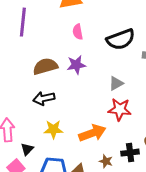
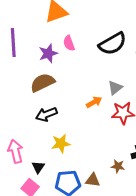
purple star: (76, 65) -> (48, 53), moved
orange arrow: (92, 133) -> (94, 102), moved, size x0.6

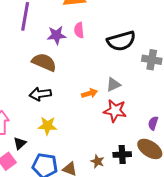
brown semicircle: (43, 83) -> (44, 62), turned 35

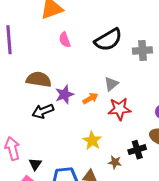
purple star: (57, 35) -> (64, 94), moved
yellow star: (47, 126) -> (92, 141), moved, turned -30

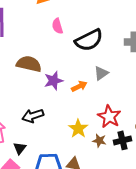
black semicircle: (108, 40) -> (89, 40), moved
red star: (119, 109) -> (109, 117), moved, turned 30
black arrow: (43, 111) -> (33, 116), moved
brown star: (115, 162) -> (99, 141), moved

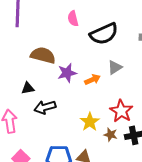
black triangle: (20, 148) -> (28, 88), moved, turned 40

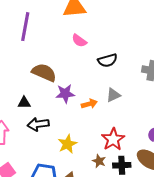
pink semicircle: (73, 19) -> (79, 41), turned -49
black semicircle: (104, 34) -> (108, 60), size x0.7
yellow star: (90, 122) -> (67, 144), moved

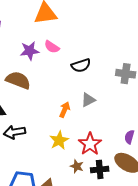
purple star: (65, 94) -> (30, 51), moved
orange arrow: (89, 104) -> (65, 110), turned -49
yellow star: (67, 144) -> (59, 140), moved

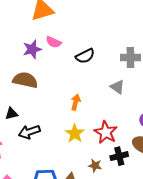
gray triangle: (88, 100) -> (117, 87), moved, turned -49
brown star: (77, 166) -> (95, 166), moved

